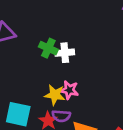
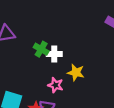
yellow star: (55, 95) -> (76, 73), moved

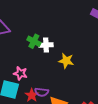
pink star: (55, 85) -> (20, 73), moved

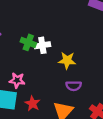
purple semicircle: (42, 92) -> (74, 86), moved

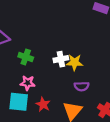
green cross: (28, 42) -> (26, 57), moved
white cross: (42, 45) -> (61, 59), moved

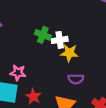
green cross: (26, 57) -> (43, 35), moved
white cross: (61, 59) -> (60, 40), moved

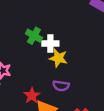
red star: (33, 97) -> (32, 96), moved

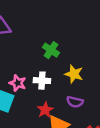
white cross: (50, 43) -> (42, 81), moved

